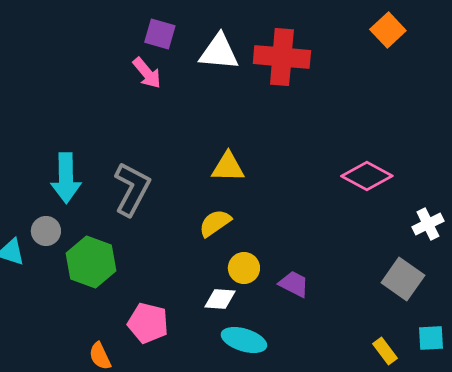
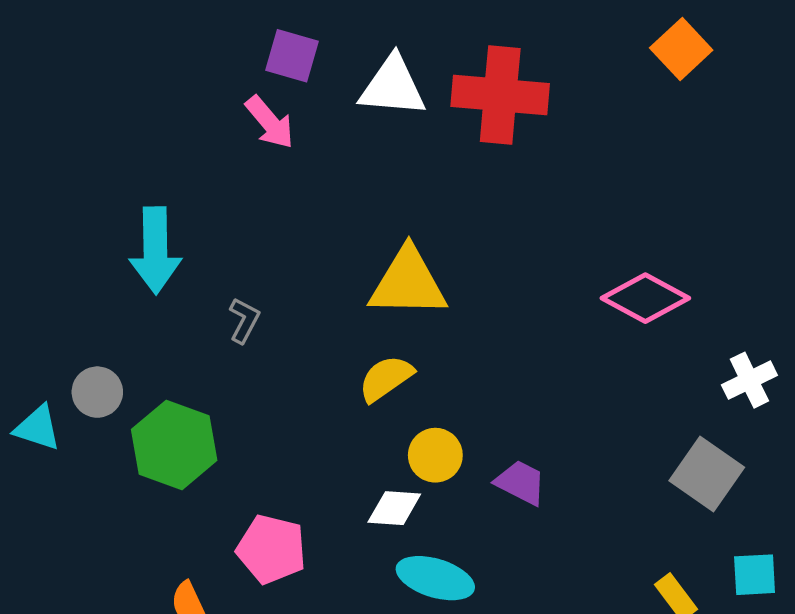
yellow triangle: (228, 167) -> (408, 283), size x1.4
cyan arrow: (66, 178) -> (155, 250), moved
gray L-shape: (132, 189) -> (244, 320), size x0.5

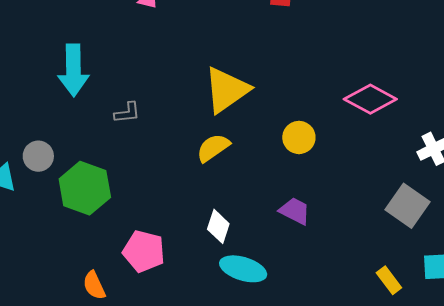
yellow triangle: (408, 283) -> (227, 90), turned -36
gray L-shape: (244, 320) -> (127, 113), turned 56
yellow circle: (435, 455) -> (299, 137), moved
white diamond: (394, 508) -> (218, 226), turned -76

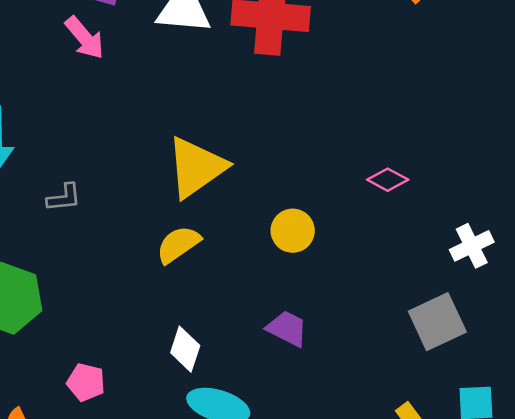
pink diamond: (370, 99) -> (388, 180), size x0.6
gray square: (408, 206) -> (437, 322), turned 30
pink pentagon: (144, 251) -> (86, 382), size x0.7

